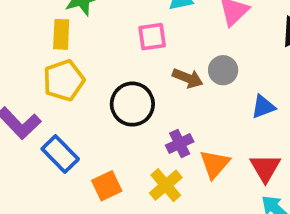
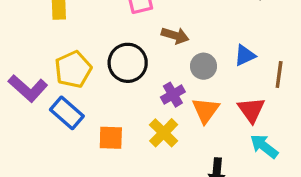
gray circle: (223, 70) -> (204, 66), moved
yellow pentagon: (64, 80) -> (73, 69), moved
orange square: (107, 186) -> (111, 138), turned 32

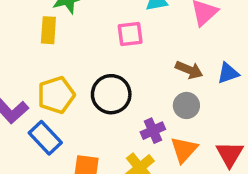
brown arrow: (175, 36) -> (189, 70), moved
blue triangle: (245, 55) -> (228, 73), moved

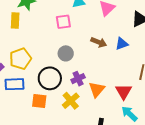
black circle: (111, 94) -> (50, 78), moved
gray circle: (186, 105) -> (66, 53), moved
blue rectangle: (45, 138) -> (15, 84), turned -48

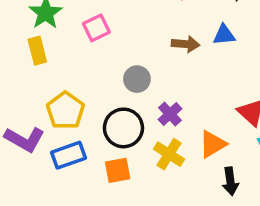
pink square: (63, 22) -> (96, 28), moved
blue triangle: (122, 44) -> (224, 35), turned 32
orange triangle: (97, 89) -> (213, 144), moved, turned 36

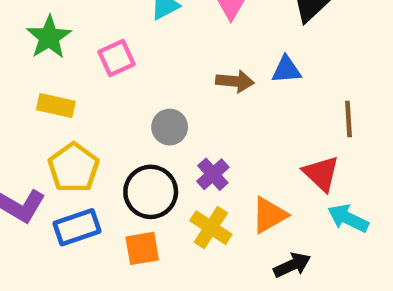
yellow rectangle: (37, 51) -> (56, 105), moved, turned -64
black arrow: (230, 181) -> (292, 265), turned -108

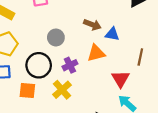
blue triangle: (286, 70) -> (112, 34), moved
orange triangle: (269, 215) -> (96, 53), moved

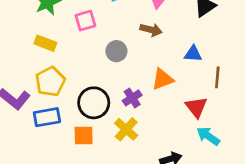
brown arrow: (92, 25) -> (151, 30), moved
blue triangle: (112, 34) -> (193, 54), moved
gray circle: (56, 37) -> (116, 51), moved

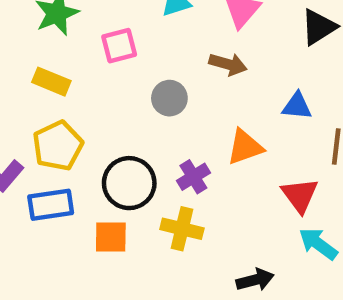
yellow cross: (126, 129) -> (182, 229), turned -30

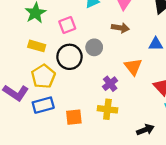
orange triangle: (245, 147) -> (133, 67), turned -42
black circle: (129, 183) -> (69, 57), moved

